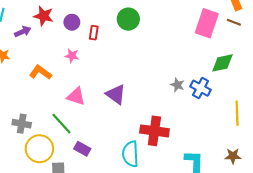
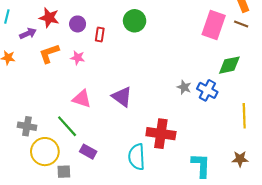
orange L-shape: (40, 72) -> (49, 53), moved, turned -55

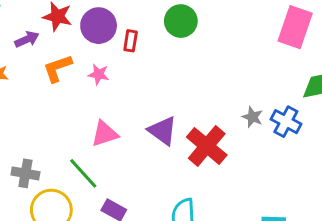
purple circle: (78, 24) -> (99, 26), size x1.5
pink triangle: (82, 99) -> (105, 134), turned -36
red cross: (161, 134) -> (207, 146), moved, turned 32

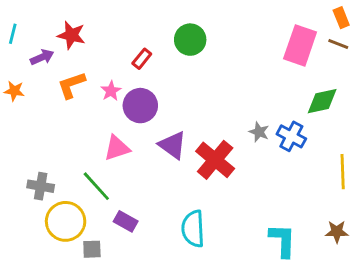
purple circle: (99, 26) -> (140, 106), moved
red rectangle: (131, 41) -> (142, 59), turned 30
pink star: (99, 74) -> (111, 91), turned 30

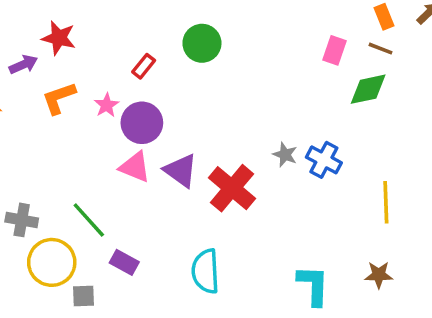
pink rectangle: (300, 45) -> (335, 50), size x0.6
green diamond: (322, 101) -> (368, 89), moved
pink triangle: (117, 148) -> (135, 167), moved, turned 40

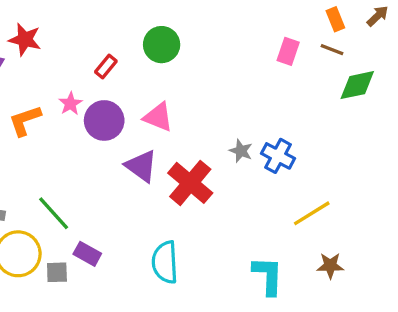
green diamond: (368, 89) -> (357, 85), moved
orange L-shape: (59, 98) -> (25, 120), moved
pink triangle: (135, 167) -> (158, 117), moved
yellow line: (386, 202) -> (312, 213), moved, turned 60
gray square: (84, 296) -> (57, 272), moved

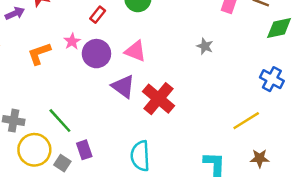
gray star: (241, 151) -> (205, 46), moved
blue cross: (278, 156) -> (272, 79), moved
purple rectangle: (87, 254) -> (84, 150), turned 42
gray square: (57, 272) -> (62, 163), turned 35

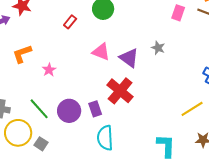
pink star: (72, 41) -> (49, 70), moved
purple circle: (96, 54) -> (69, 111), moved
purple triangle: (123, 86) -> (129, 58), moved
purple rectangle: (84, 150) -> (95, 109), moved

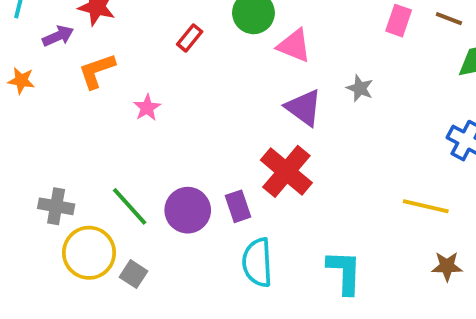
pink triangle: (101, 52) -> (294, 46), moved
orange L-shape: (22, 54) -> (97, 71), moved
pink star: (49, 70) -> (147, 108), moved
yellow line: (192, 109) -> (426, 206), turned 45
cyan L-shape: (166, 146) -> (344, 272), moved

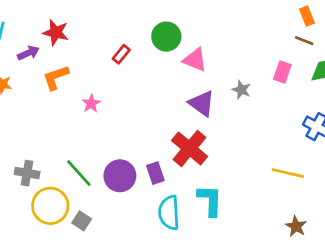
pink rectangle: (399, 21) -> (282, 72), moved
brown star: (447, 266) -> (296, 226), moved, turned 30
cyan L-shape: (344, 272) -> (210, 200), moved

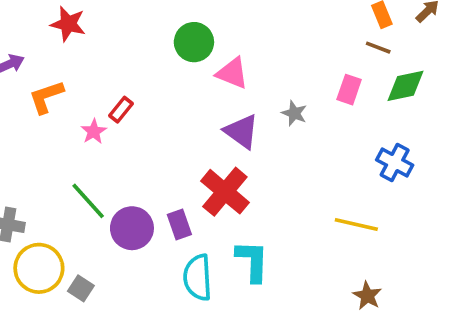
red star: (56, 32) -> (68, 24), moved
red rectangle: (121, 54) -> (121, 110), moved
green line: (79, 173) -> (88, 201), moved

